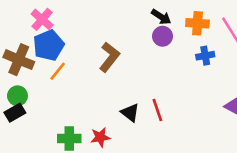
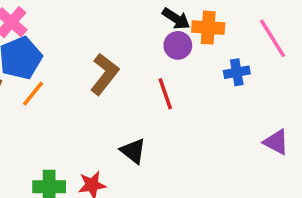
orange cross: (197, 23) -> (208, 28), moved
red line: (157, 110) -> (165, 94), moved

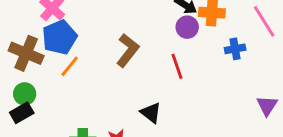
purple triangle: (276, 142) -> (267, 106), turned 35

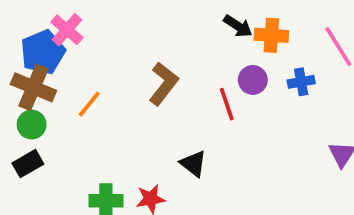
purple circle: (187, 27) -> (253, 80), moved
blue pentagon: (59, 37) -> (43, 52), moved
green circle: (25, 94) -> (32, 125), moved

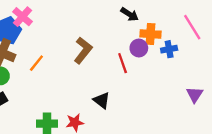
orange cross: (271, 35) -> (150, 34), moved

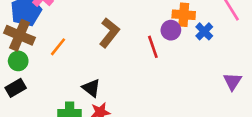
blue cross: (169, 49) -> (204, 31), turned -35
black triangle: (102, 100) -> (91, 88), moved

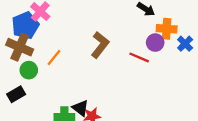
red line: (153, 47) -> (139, 57), turned -48
green circle: (18, 61) -> (29, 70), moved
black triangle: (91, 88) -> (80, 108), moved

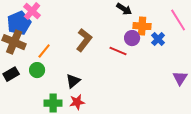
green circle: (29, 70) -> (37, 70), moved
black rectangle: (16, 94) -> (11, 74), moved
black triangle: (80, 108) -> (73, 81), moved, turned 42

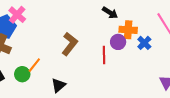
orange line: (44, 51) -> (34, 65), moved
red line: (118, 51) -> (104, 55), turned 66

